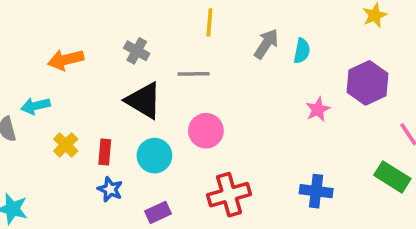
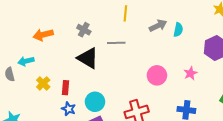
gray arrow: (266, 44) -> (158, 26), turned 30
pink star: (318, 109) -> (190, 73), moved
pink circle: (206, 131) -> (157, 75), moved
cyan circle: (154, 156) -> (95, 102), moved

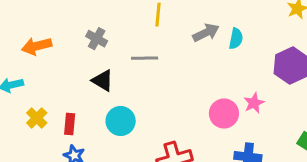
black triangle: (88, 58) -> (103, 81), size x0.7
pink circle: (157, 75) -> (224, 114), moved
cyan circle: (95, 102) -> (121, 121), moved

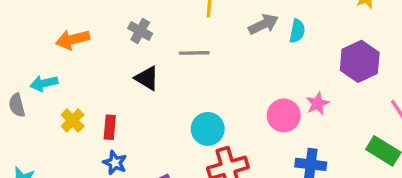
cyan circle: (121, 121) -> (208, 129), moved

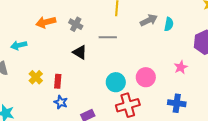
orange arrow: (73, 39) -> (46, 22), moved
cyan arrow: (44, 83) -> (19, 45), moved
pink circle: (284, 115) -> (146, 77), moved

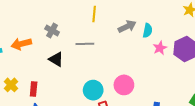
orange arrow: (46, 22) -> (21, 44), moved
pink star: (181, 67) -> (160, 48), moved

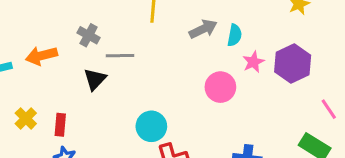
gray line: (85, 44) -> (120, 56), moved
black triangle: (56, 59) -> (95, 79), turned 42
pink circle: (124, 85) -> (220, 87), moved

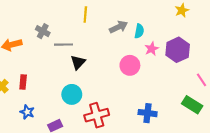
black triangle: (95, 79) -> (78, 62), moved
red rectangle: (60, 125) -> (23, 82), moved
cyan circle: (151, 126) -> (72, 94), moved

